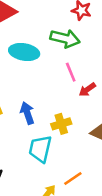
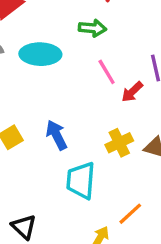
green arrow: (65, 39) -> (92, 28), size x0.7
yellow cross: (61, 124) -> (119, 143), moved

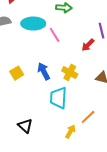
pink line: (107, 72) -> (55, 35), moved
yellow cross: (119, 143) -> (70, 72), moved, turned -35

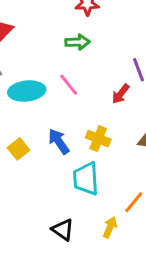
cyan ellipse: (33, 24) -> (27, 91), moved
black triangle: (25, 126) -> (63, 230), moved

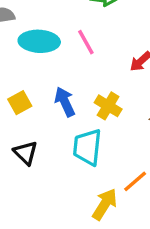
yellow arrow: (110, 227) -> (105, 204), size x1.4
black triangle: (63, 230) -> (26, 153), moved

